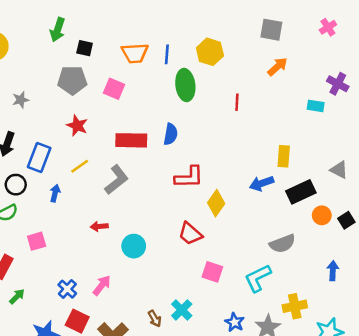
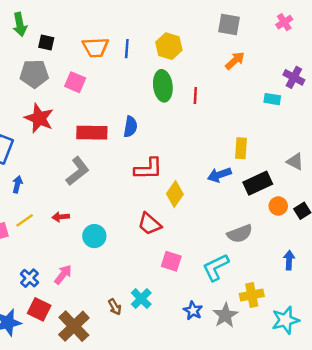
green arrow: (58, 30) -> (20, 25), turned -30
green ellipse: (185, 85) -> (163, 86), moved
red star: (77, 126) -> (39, 118), size x1.4
yellow line: (80, 166) -> (25, 220), moved

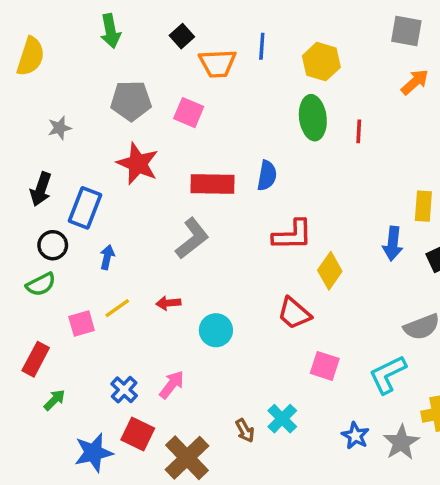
black square: (46, 43) -> (182, 36), moved, turned 35
blue line: (127, 49) -> (262, 46), moved
blue arrow: (219, 175) -> (393, 244), turned -65

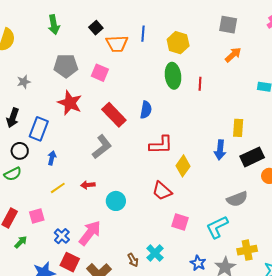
red rectangle: (213, 184) -> (114, 115), turned 45
pink square: (82, 323) -> (37, 216), moved
pink arrow: (172, 385) -> (90, 233), size x1.5

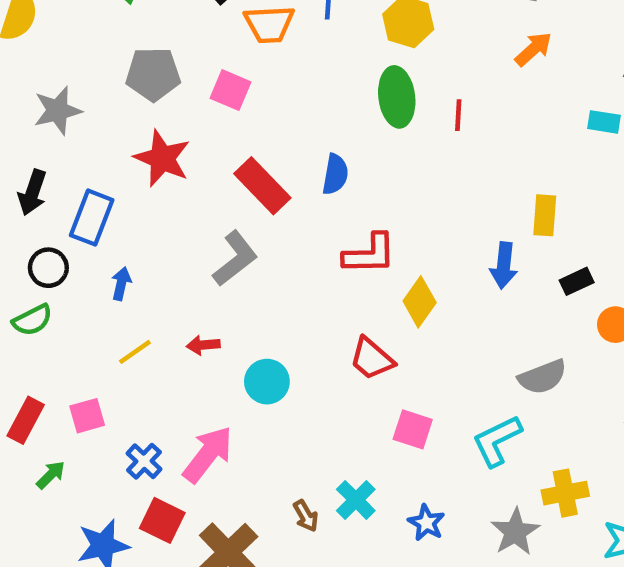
gray star: (24, 82) -> (57, 111), size x1.5
black rectangle: (252, 157) -> (577, 281), size x0.6
blue star: (198, 263) -> (426, 523), moved

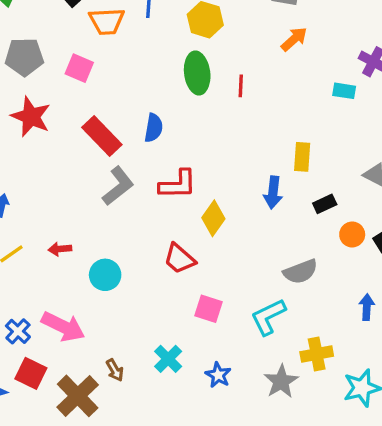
gray L-shape: (235, 259) -> (118, 186), moved
pink arrow: (208, 454) -> (63, 327), turned 78
brown arrow: (306, 516) -> (115, 370), moved

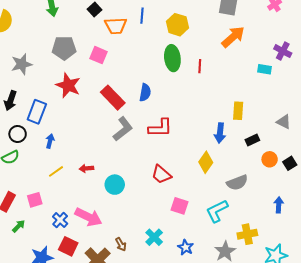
orange arrow: (294, 39) -> (233, 37), size x1.4
yellow diamond: (213, 218) -> (206, 162), moved

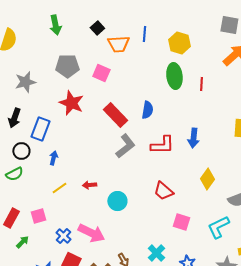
blue arrow: (220, 133) -> (193, 138), moved

